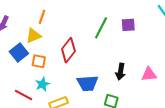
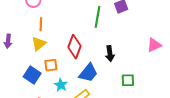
blue square: (19, 53) -> (32, 75), moved
black arrow: (120, 72) -> (110, 54), moved
blue trapezoid: (88, 83) -> (88, 73), moved, turned -30

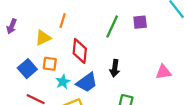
orange line: (41, 24) -> (63, 20), moved
red diamond: (74, 47) -> (80, 51), turned -30
cyan star: (61, 85) -> (63, 82), moved

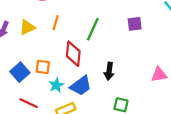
green line: (112, 26) -> (93, 29), moved
yellow triangle: (43, 38) -> (27, 27), moved

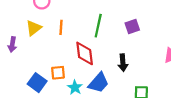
purple square: (135, 24) -> (132, 27), moved
yellow triangle: (27, 27) -> (34, 28), moved

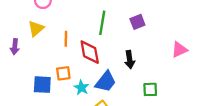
orange line: (61, 27) -> (66, 39), moved
blue square: (37, 83) -> (42, 85), turned -30

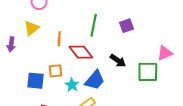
red diamond: (90, 52) -> (81, 52), turned -30
black arrow: (130, 60) -> (118, 61), turned -49
green square: (150, 89) -> (148, 72), moved, size x1.5

